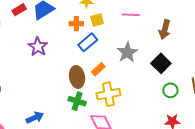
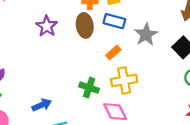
blue rectangle: (88, 42) -> (114, 21), moved, turned 54
brown ellipse: (77, 77) -> (85, 25), moved

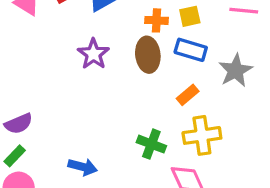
blue arrow: (42, 105) -> (83, 167), turned 36

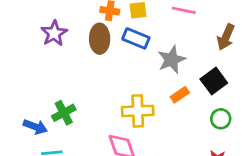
orange rectangle: (188, 95) -> (180, 95), moved
green cross: (151, 144) -> (64, 113), moved, turned 35

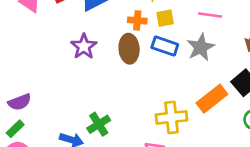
gray star: (171, 60) -> (201, 47), moved
orange rectangle: (180, 95) -> (212, 99), size x1.6

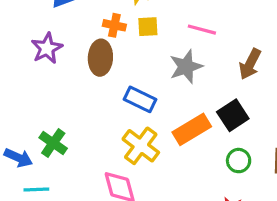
blue rectangle: (165, 46) -> (140, 99), moved
yellow cross: (172, 117) -> (141, 146), turned 36
green cross: (99, 124) -> (53, 143), turned -30

